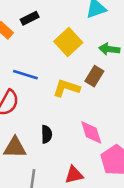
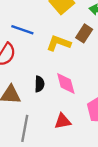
pink diamond: (91, 132) -> (66, 83), moved

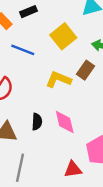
blue line: (22, 30) -> (23, 50), moved
red triangle: (63, 121) -> (73, 169), moved

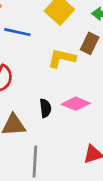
pink diamond: (65, 122) -> (76, 104), turned -45

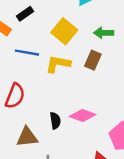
yellow L-shape: (62, 58) -> (58, 64), moved

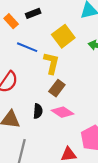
brown rectangle: (93, 60) -> (57, 88), moved
yellow L-shape: (58, 64) -> (51, 63), turned 80

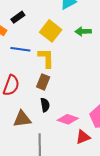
brown rectangle: (57, 88) -> (43, 82), moved
pink diamond: (62, 112) -> (68, 119), moved

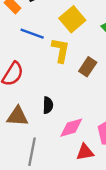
brown rectangle: (43, 82) -> (88, 67), moved
pink diamond: (68, 119) -> (71, 128), turned -45

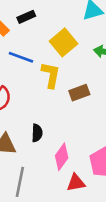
brown rectangle: (88, 67) -> (79, 93), turned 36
pink diamond: (71, 128) -> (62, 157), turned -40

